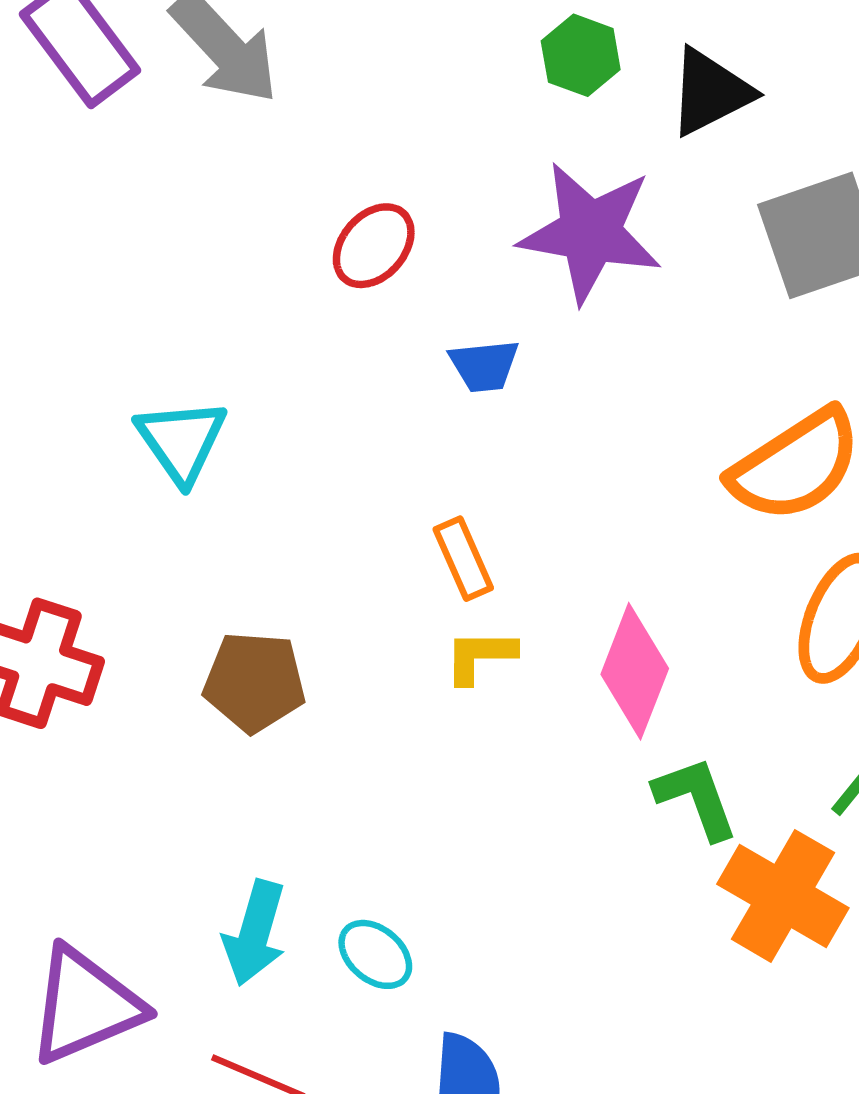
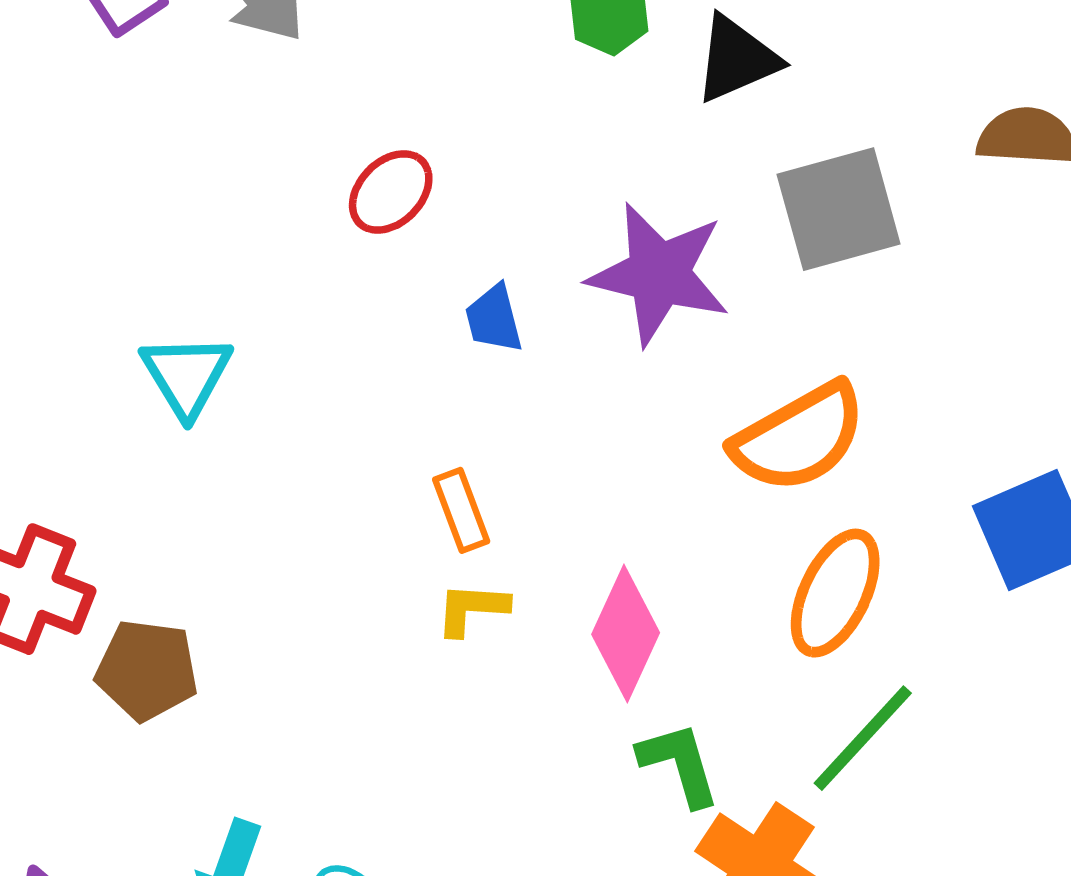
purple star: (590, 232) -> (659, 274), moved
blue trapezoid: (484, 366) -> (494, 319), turned 78
brown pentagon: (254, 682) -> (147, 670), moved

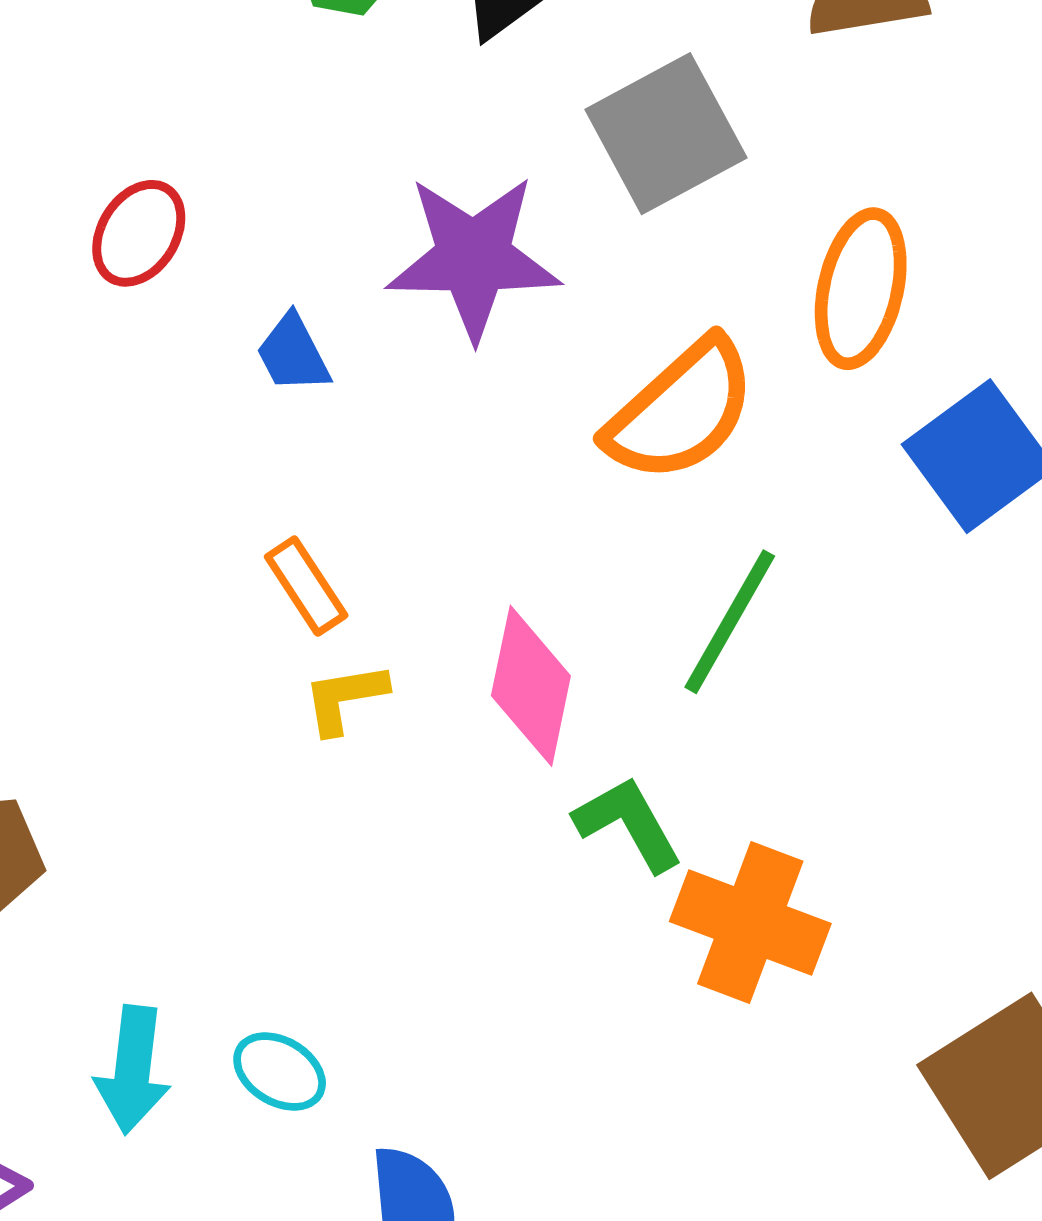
orange ellipse: (835, 593) -> (861, 289), moved
green line: (863, 738) -> (730, 622), moved

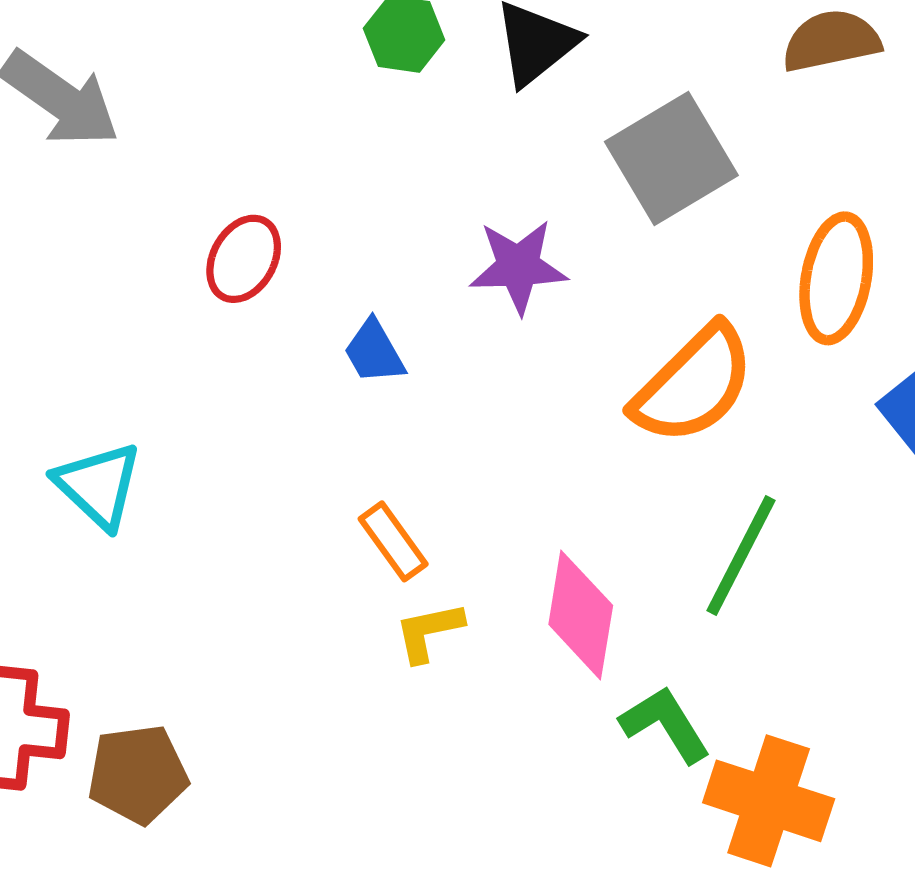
purple star: (474, 257) -> (518, 267), size x0.7

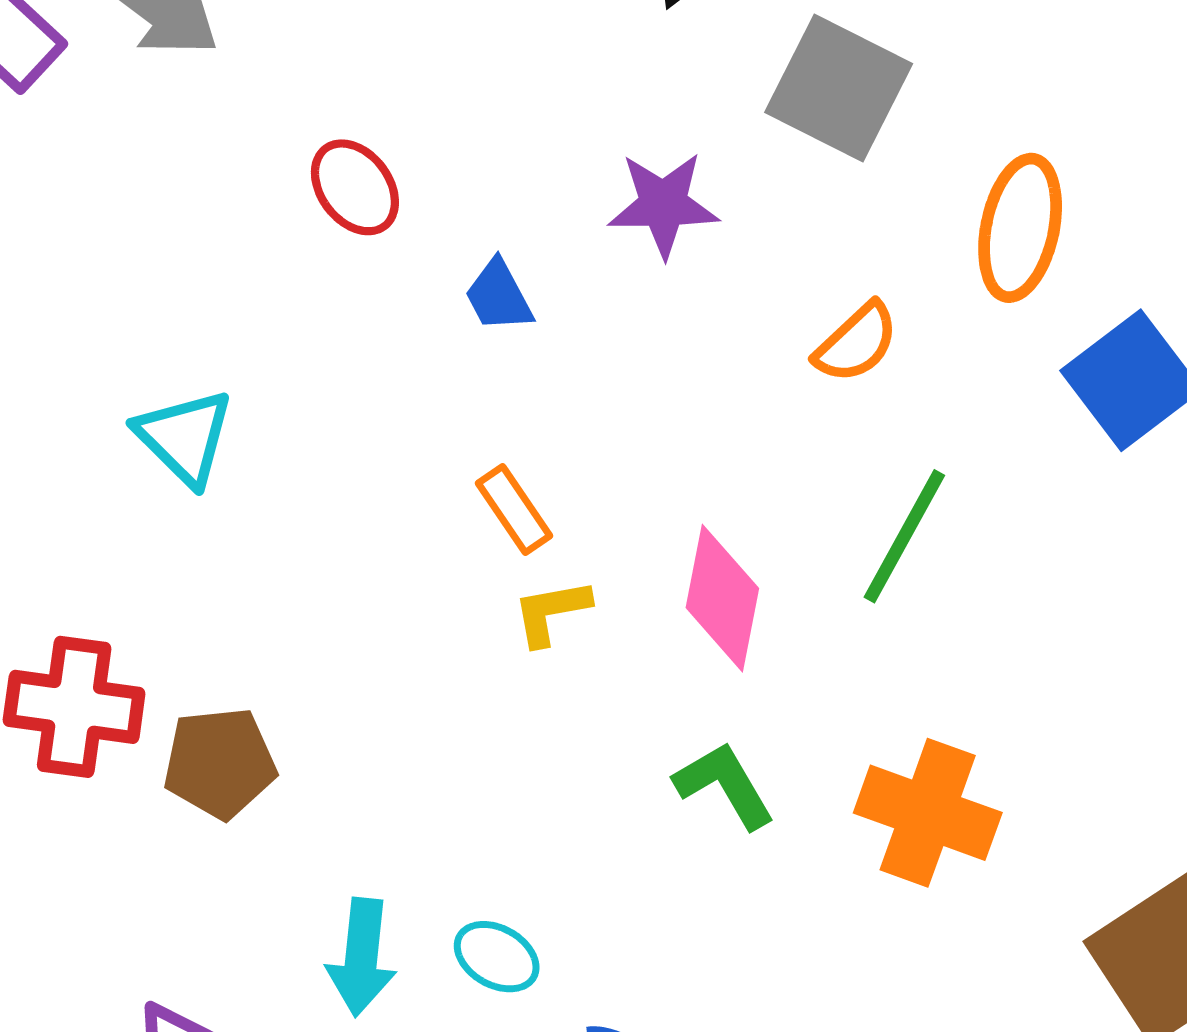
gray square: (671, 158) -> (839, 88), turned -34
red ellipse: (244, 259) -> (355, 187), turned -68
orange semicircle: (693, 385) -> (856, 343), size x0.6
green L-shape: (665, 724) -> (724, 785), moved

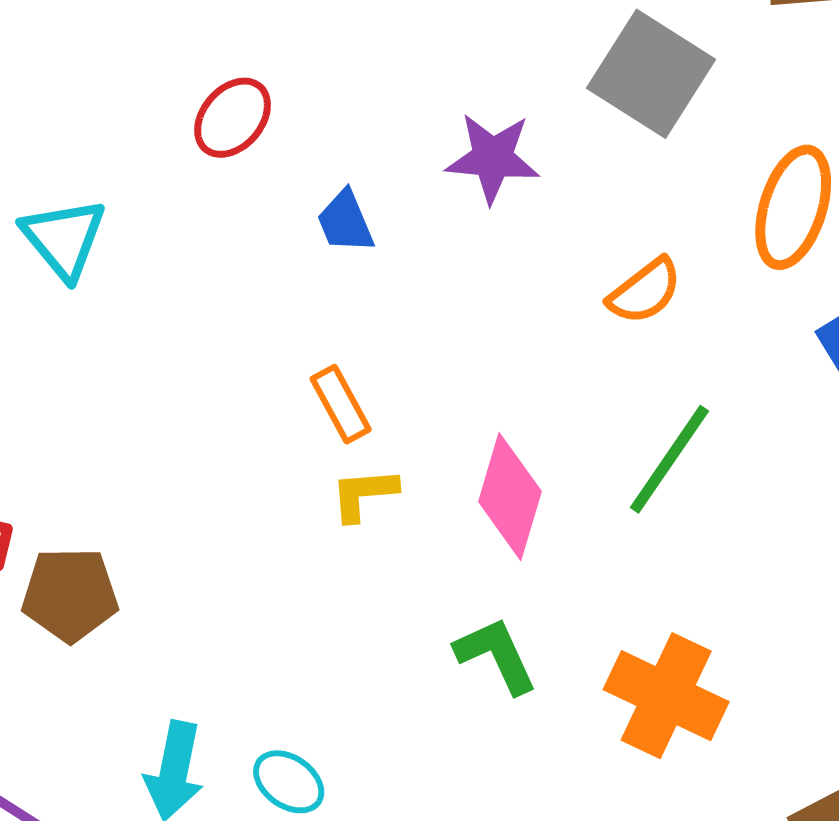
red ellipse: (355, 187) -> (233, 118), turned 72
cyan triangle: (185, 437) -> (64, 238), moved

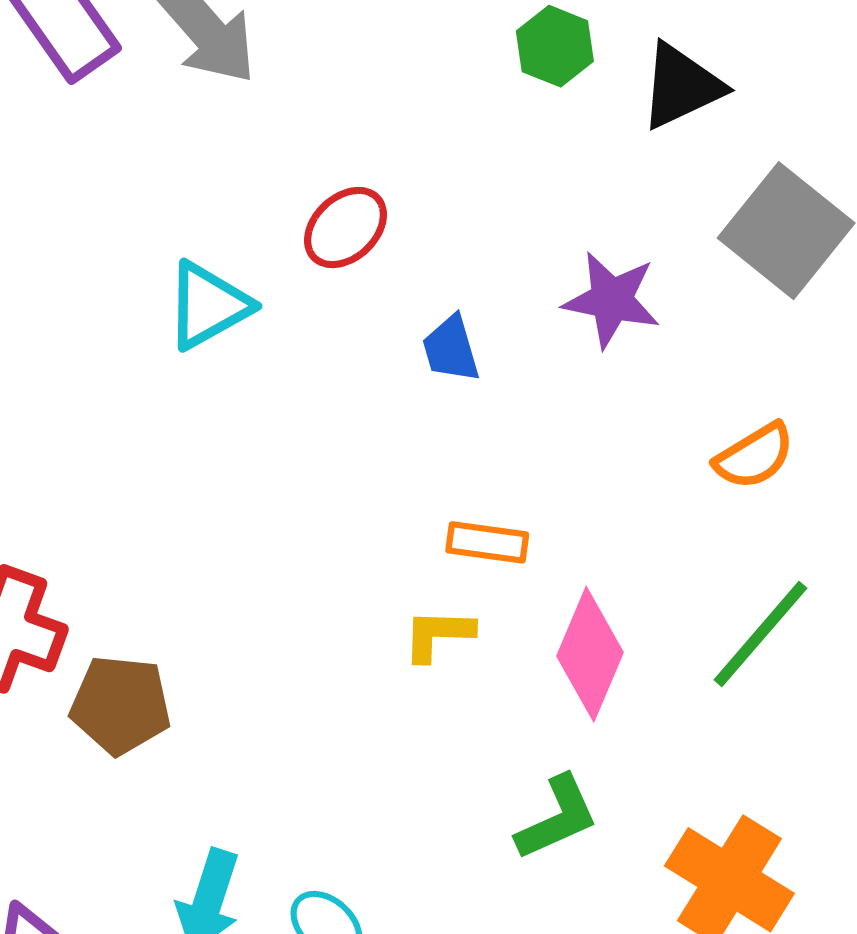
cyan triangle: (64, 238) -> (208, 306), moved, turned 34
orange rectangle: (341, 404) -> (487, 542), moved, turned -60
green L-shape: (496, 655) -> (557, 818), turned 84

